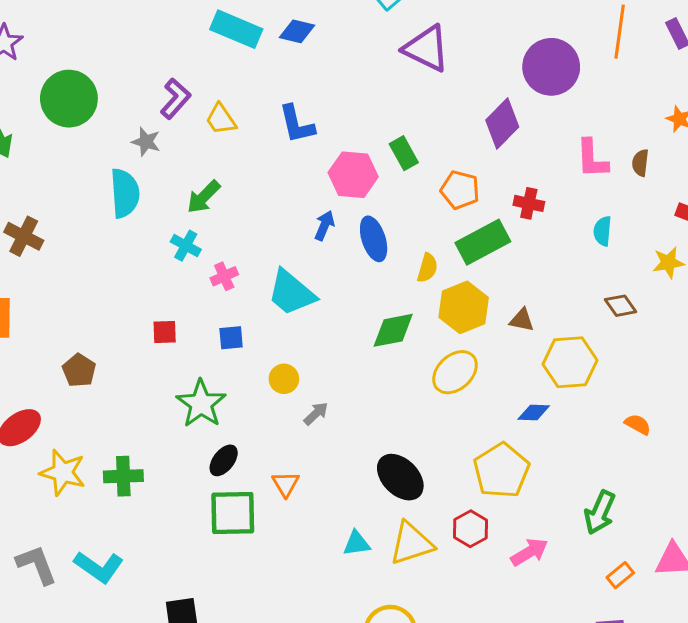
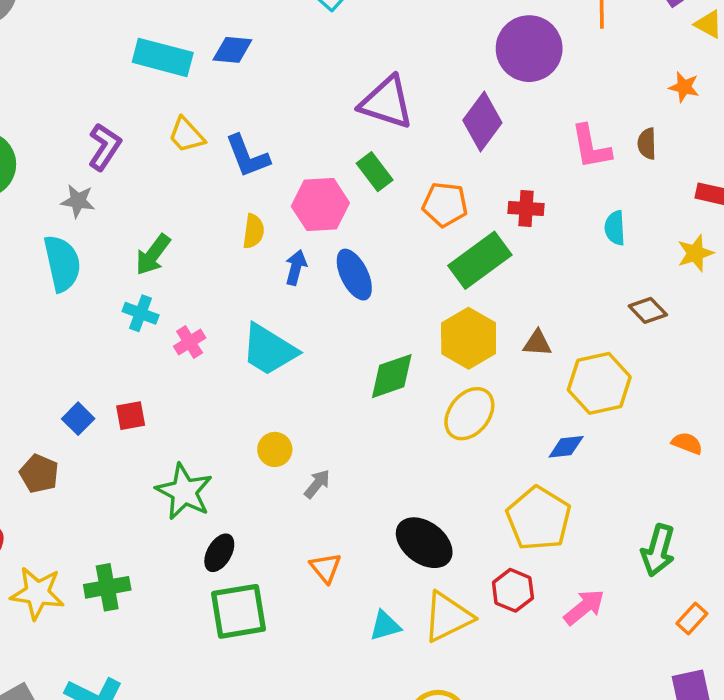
purple triangle: (426, 49) -> (386, 102), moved
yellow trapezoid: (221, 119) -> (186, 135), moved
yellow semicircle: (427, 268) -> (253, 231), moved
blue square: (231, 338) -> (78, 419), moved, turned -32
orange triangle: (286, 484) -> (326, 568), moved

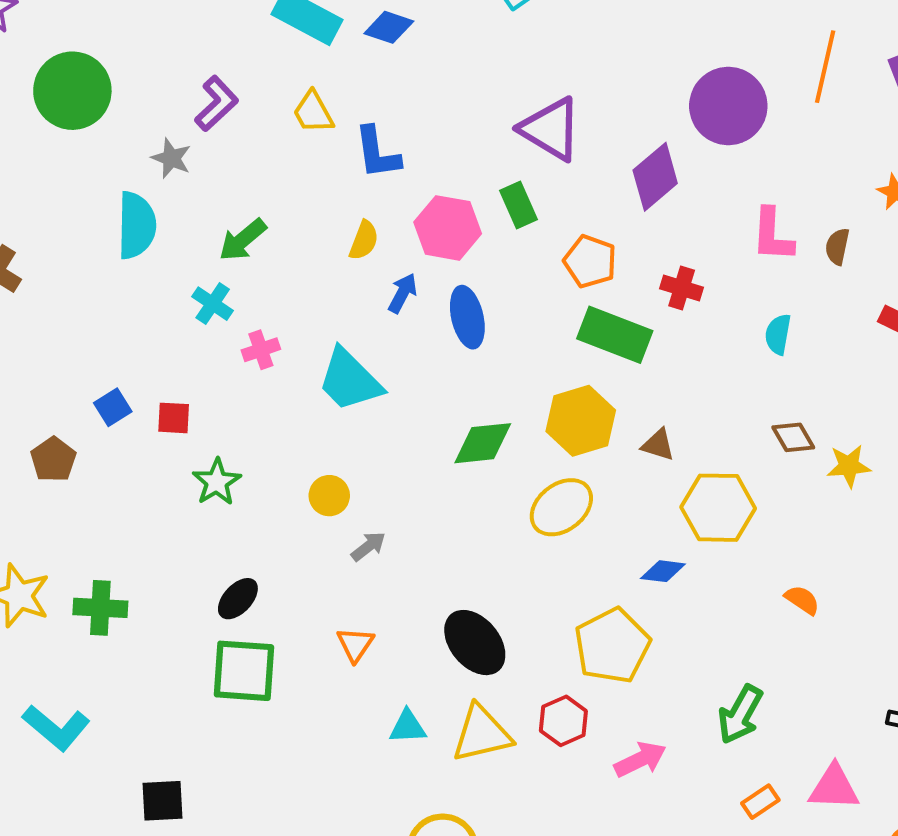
yellow star: (695, 253) -> (849, 466), moved
green rectangle: (480, 260) -> (615, 335), turned 44
green star: (184, 492) -> (217, 482), moved, size x0.7

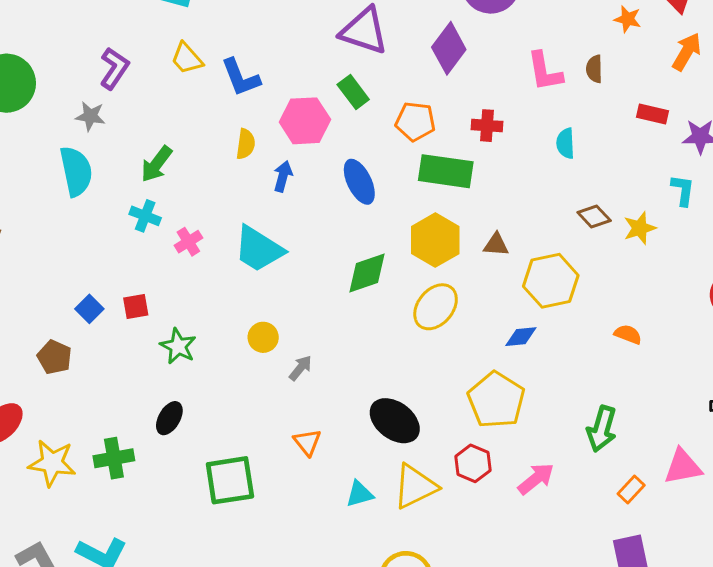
blue ellipse: (467, 317) -> (359, 182), moved
black ellipse: (238, 599) -> (169, 418), moved

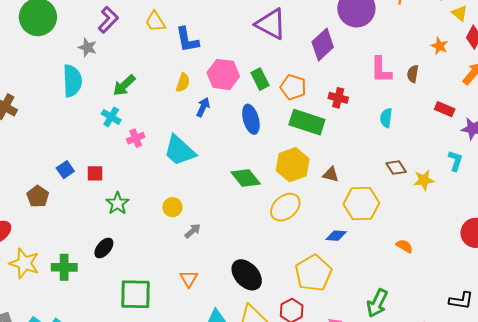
green rectangle: (353, 92) -> (260, 79), moved
green diamond: (367, 273) -> (246, 178), turned 60

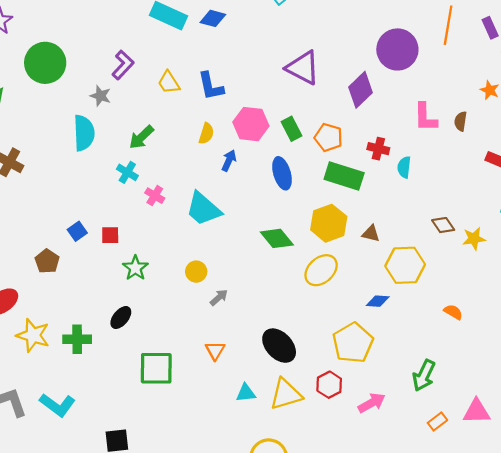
yellow trapezoid: (155, 22) -> (169, 82), moved
cyan semicircle: (386, 118) -> (404, 167), moved
pink cross: (136, 138) -> (155, 196), turned -36

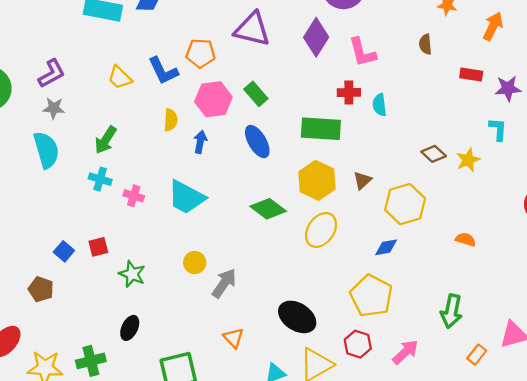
purple L-shape: (123, 65) -> (52, 73), moved, turned 32
pink L-shape: (425, 117) -> (362, 52), moved
orange pentagon: (328, 137) -> (201, 53), moved
brown triangle: (371, 234) -> (362, 180), turned -42
gray arrow: (219, 297) -> (224, 283), size x1.5

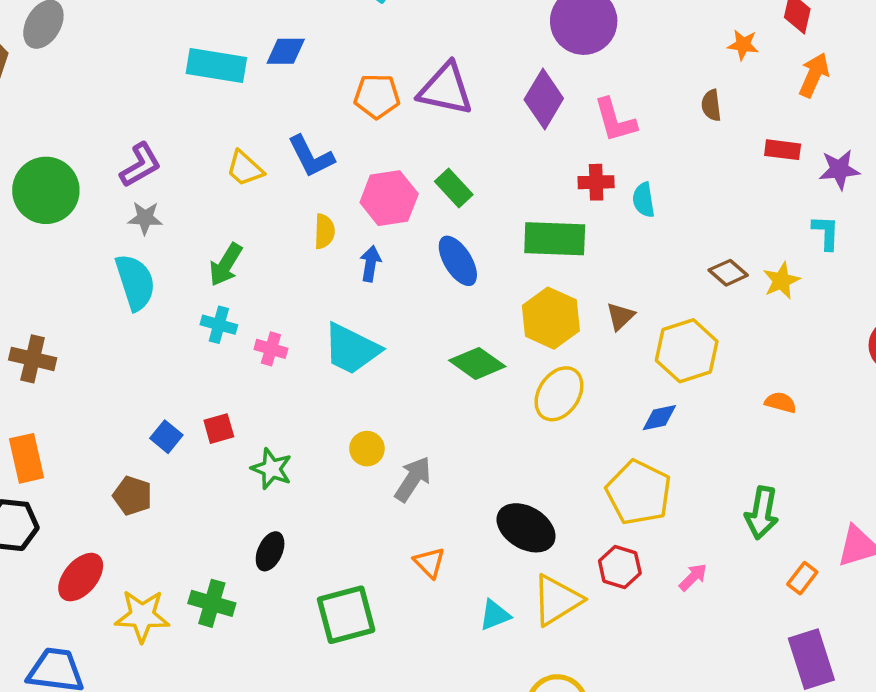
orange pentagon: (201, 53) -> (377, 96), moved
pink arrow: (405, 352) -> (693, 577), size x0.7
green cross: (91, 361) -> (212, 603), turned 32

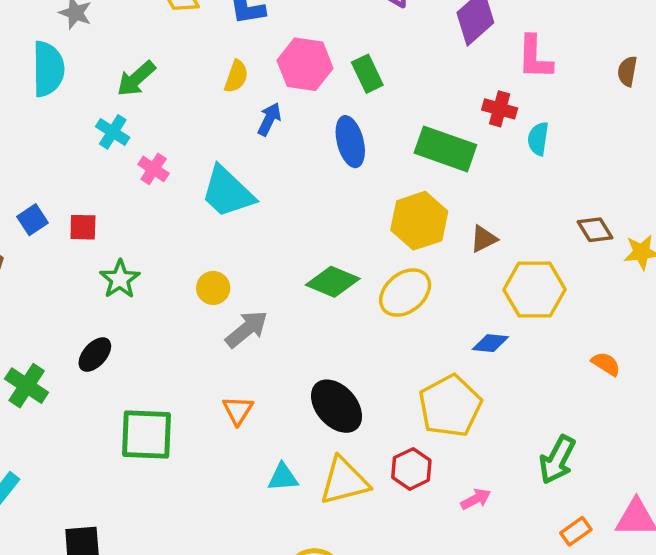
green diamond: (477, 363) -> (333, 282), moved, turned -30

